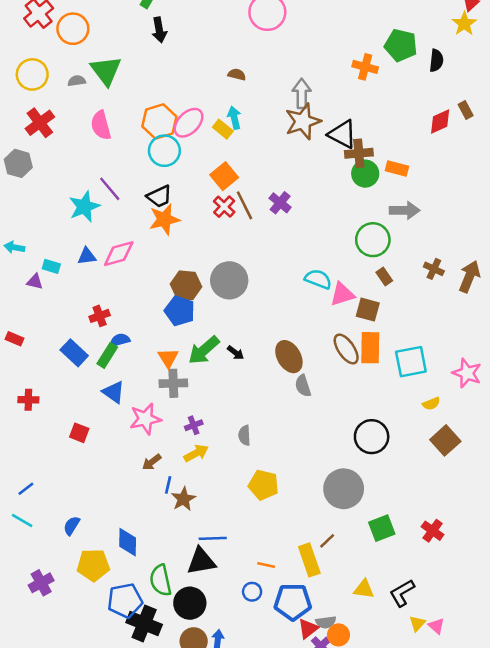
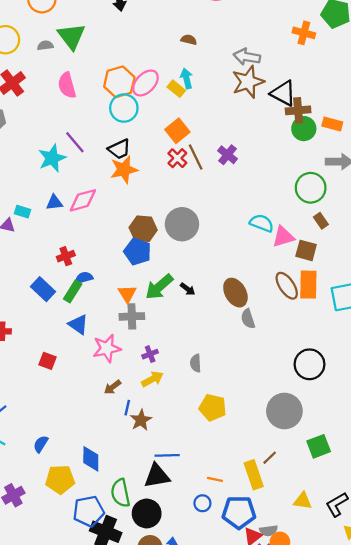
gray arrow: (302, 94) -> (247, 57), turned -80

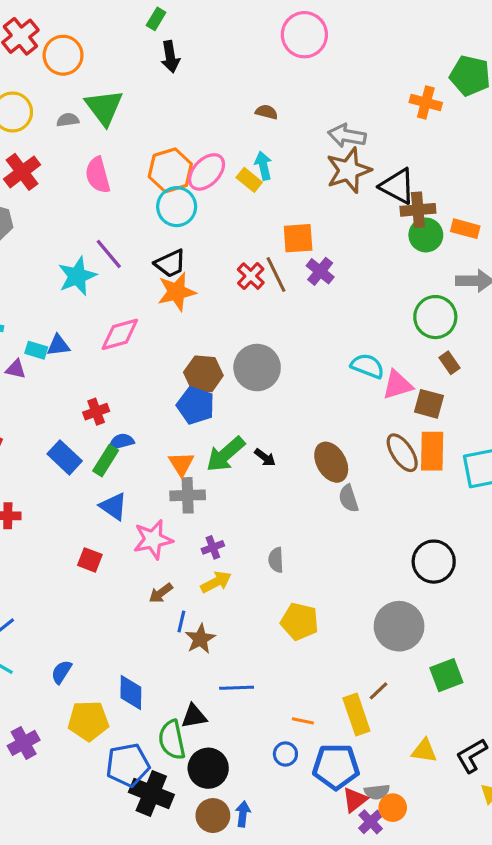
orange square: (177, 131) -> (298, 238), moved, turned 35
blue triangle: (54, 203) -> (58, 345), moved
red square: (48, 361) -> (90, 560), moved
black triangle: (157, 476) -> (194, 716), moved, size x0.7

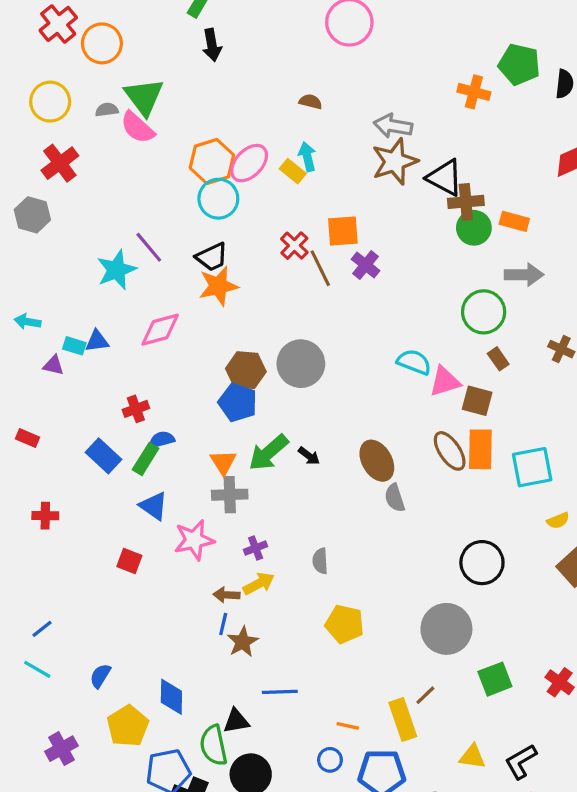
pink semicircle: (98, 175) -> (137, 127), moved, turned -33
red cross: (251, 276) -> (294, 246), moved
brown arrow: (161, 593) -> (226, 595), moved, turned 40
yellow pentagon: (88, 721) -> (128, 726), turned -30

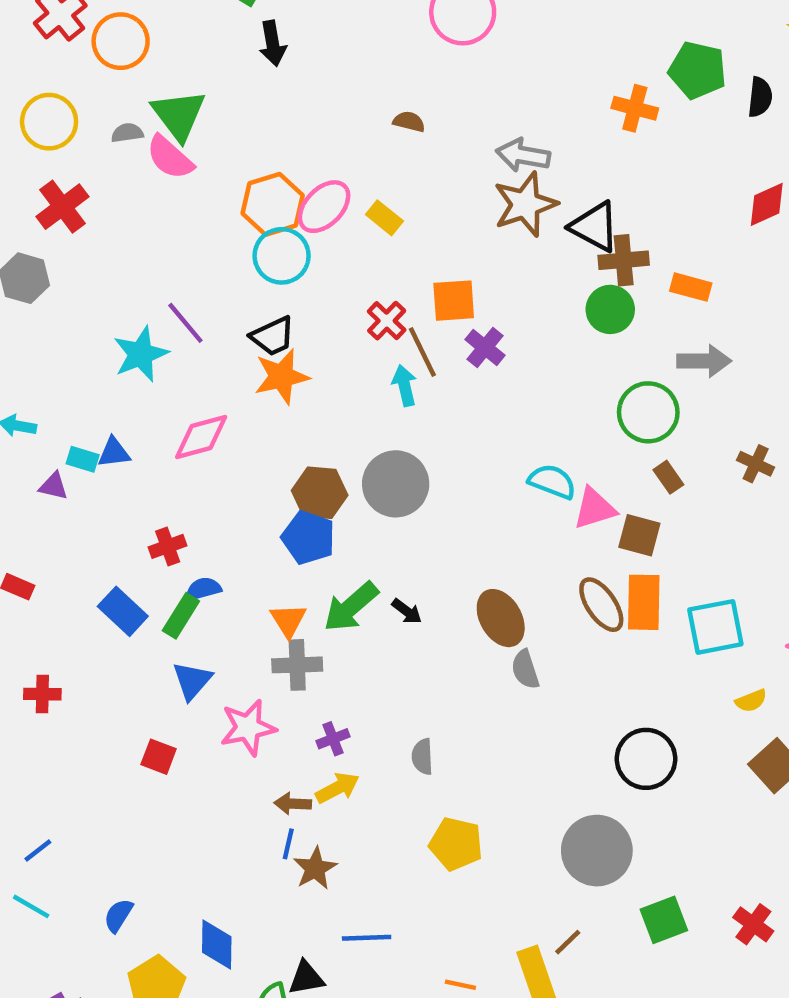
cyan arrow: (307, 157) -> (405, 385), moved
green circle: (474, 228) -> (610, 309), moved
blue triangle: (154, 506) -> (192, 681), turned 36

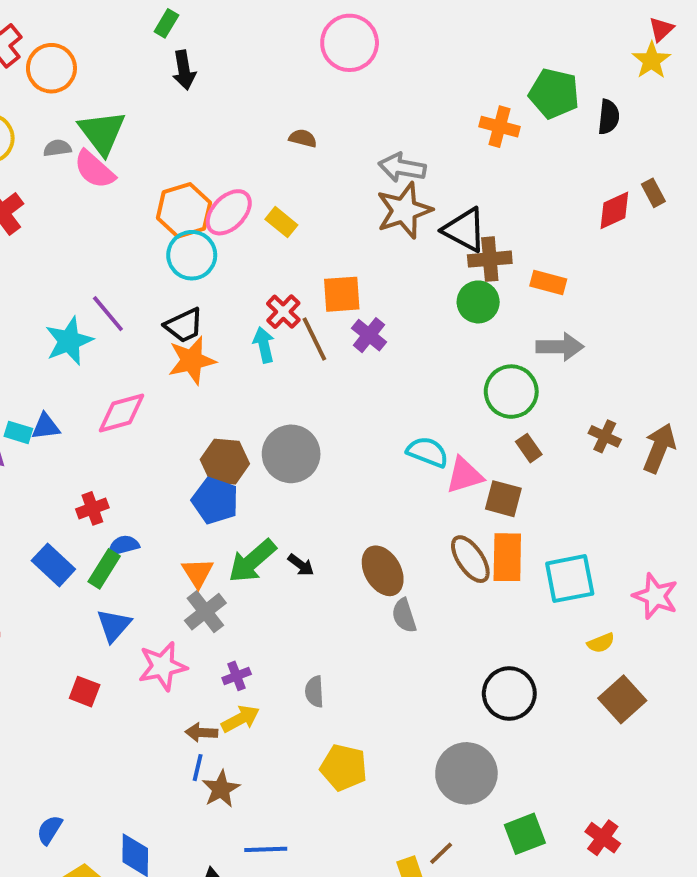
cyan arrow: (405, 385) -> (264, 345), moved
gray cross: (297, 665) -> (205, 612), turned -36

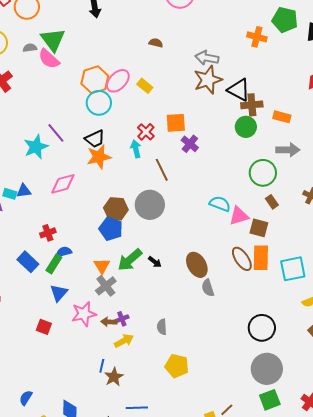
brown line: (314, 339) -> (162, 170), moved
brown arrow: (201, 732) -> (109, 322), moved
gray circle: (466, 773) -> (267, 369), moved

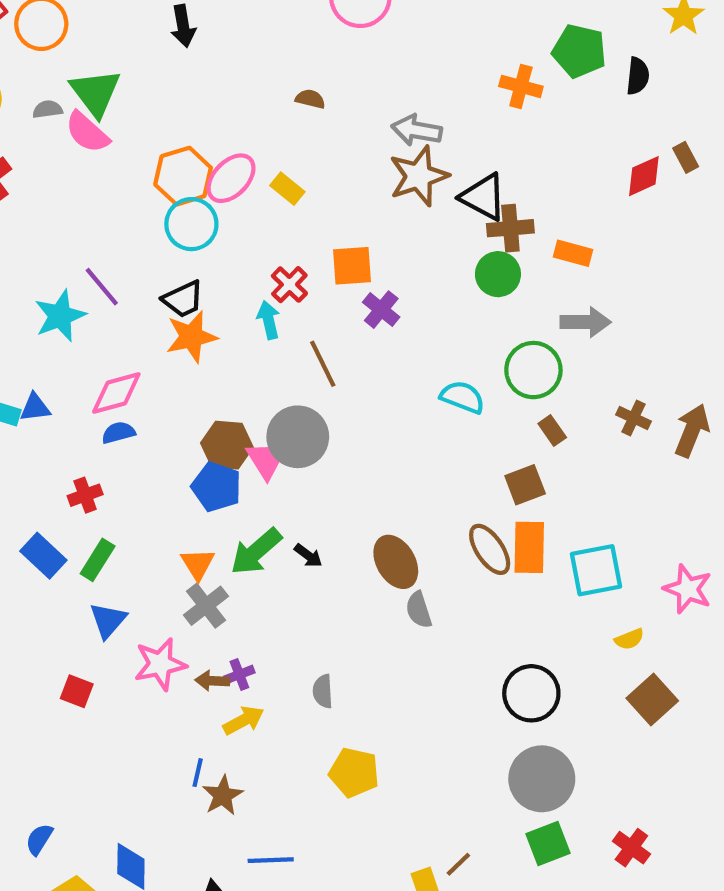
cyan semicircle: (220, 204) -> (463, 397), moved
pink triangle: (239, 216) -> (266, 460), moved, turned -45
brown square: (259, 228) -> (525, 485), turned -36
blue semicircle: (64, 252) -> (118, 433), moved

